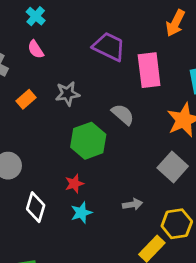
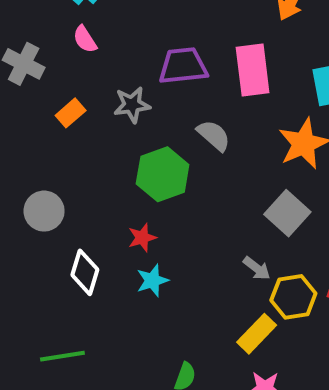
purple trapezoid: (109, 47) -> (183, 66), moved, turned -32
gray arrow: (133, 204) -> (257, 268), moved, turned 48

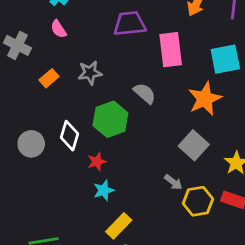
purple trapezoid: (183, 66) -> (130, 24), moved
white diamond: (85, 272) -> (69, 136), moved
yellow rectangle: (257, 334) -> (119, 226), moved

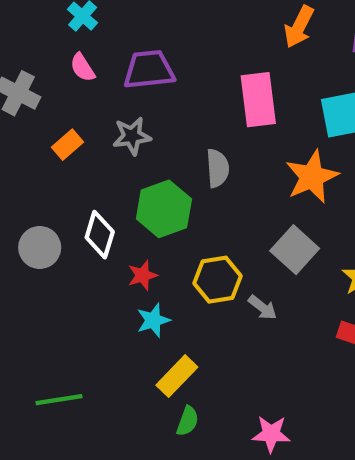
purple trapezoid: (130, 24) -> (149, 70), moved
gray semicircle: (145, 93) -> (218, 168), turned 45
yellow hexagon: (198, 201) -> (218, 280), moved

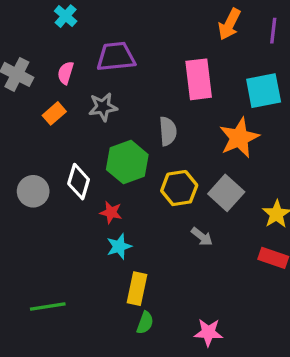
pink semicircle: (83, 67) -> (66, 73), moved, turned 50
red star: (143, 275) -> (111, 212), turned 30
yellow hexagon: (218, 280) -> (179, 188), moved
yellow rectangle: (177, 376) -> (137, 289), turned -32

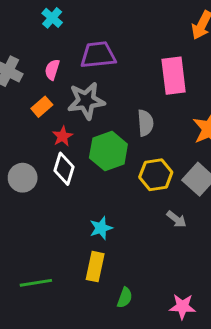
gray star: (103, 107) -> (86, 101), size x1.4
red star: (111, 212) -> (63, 136), moved, turned 30
yellow rectangle: (137, 289) -> (95, 267), moved

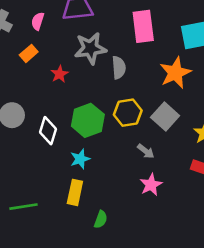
gray star: (86, 101) -> (90, 48), moved
red star: (63, 136) -> (60, 74), moved
green hexagon: (108, 151) -> (88, 120), moved
white diamond: (64, 169) -> (48, 131), moved
pink star: (182, 306) -> (151, 185), moved, turned -30

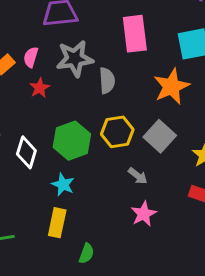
pink semicircle: (38, 21) -> (31, 57), moved
cyan star: (80, 159) -> (63, 185), turned -30

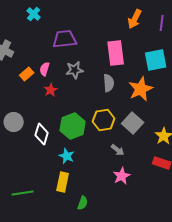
gray star: (75, 59) -> (75, 70), size x0.7
gray semicircle: (107, 81) -> (109, 83), moved

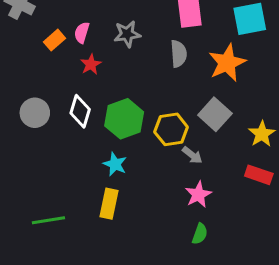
yellow hexagon: (104, 120) -> (171, 129), moved
white diamond: (42, 134) -> (80, 111), moved
green semicircle: (83, 203) -> (200, 234), moved

